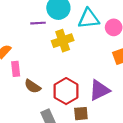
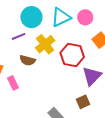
brown semicircle: (33, 86) -> (27, 60), moved
red hexagon: (66, 91) -> (72, 55), moved

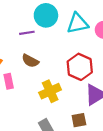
yellow cross: (45, 44) -> (50, 91), moved

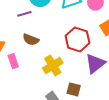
brown square: (79, 120) -> (74, 89), moved, turned 32

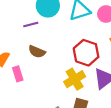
yellow cross: (53, 66) -> (75, 79), moved

